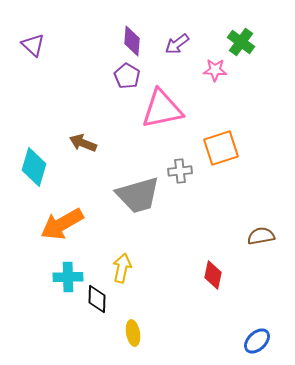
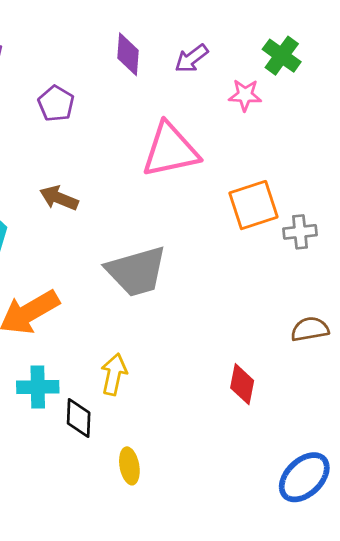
purple pentagon: (127, 76) -> (56, 104), moved
gray cross: (180, 171) -> (300, 232), moved
blue ellipse: (257, 341) -> (304, 477), size x1.4

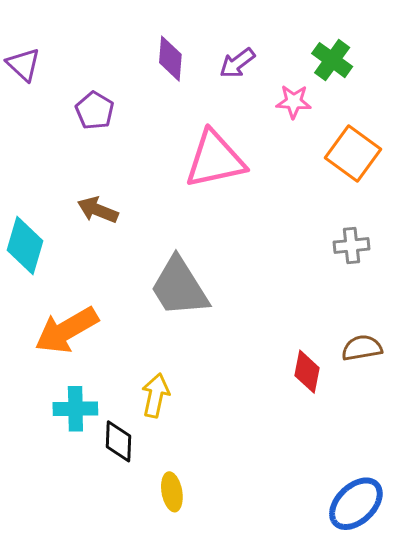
orange square: (253, 205) -> (353, 154), moved, turned -36
gray trapezoid: (136, 271) -> (179, 287), turned 74
red diamond: (242, 384) -> (307, 372), moved

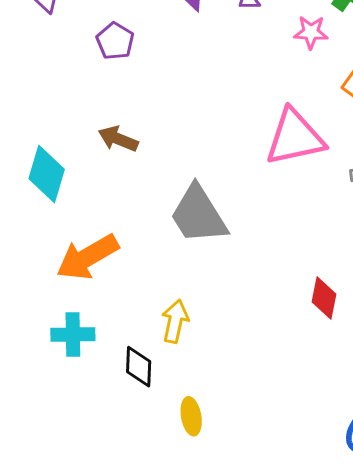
pink triangle: (215, 159) -> (295, 137), moved
cyan cross: (75, 409) -> (73, 335), moved

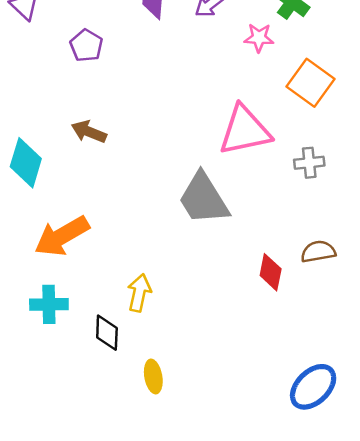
gray trapezoid: (198, 215) -> (204, 199), moved

